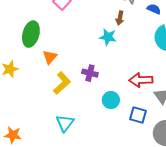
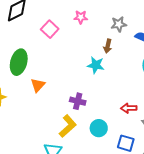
red arrow: (141, 80) -> (129, 108), size x0.7
yellow L-shape: (62, 83) -> (68, 126), moved

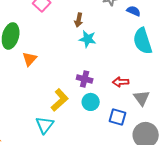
brown arrow: (108, 46) -> (79, 20), moved
purple cross: (78, 101) -> (85, 79), moved

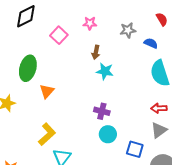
red arrow: (121, 82) -> (159, 108), moved
gray triangle: (142, 98) -> (159, 130), turned 30
yellow L-shape: (60, 100) -> (47, 134), moved

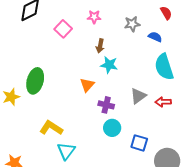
green ellipse: (28, 68) -> (35, 81), moved
orange triangle: (47, 91) -> (87, 85), moved
gray triangle: (159, 130) -> (138, 96), moved
yellow L-shape: (47, 134) -> (51, 128), turned -105

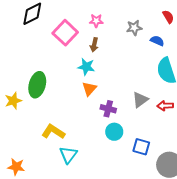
pink square: (63, 29) -> (65, 33), size x1.4
brown arrow: (100, 46) -> (94, 45), moved
cyan star: (109, 65) -> (86, 67), moved

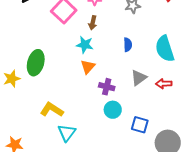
blue semicircle: (157, 41) -> (128, 45), moved, turned 64

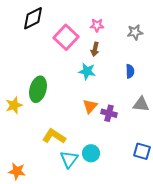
orange triangle: (88, 67) -> (90, 106), moved
gray triangle: (139, 78) -> (141, 104), turned 42
cyan circle: (113, 110) -> (91, 153), moved

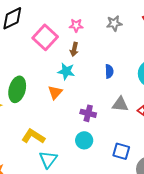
gray star: (135, 32) -> (114, 23), moved
orange triangle: (90, 106) -> (55, 92), moved
cyan circle: (91, 153) -> (84, 140), moved

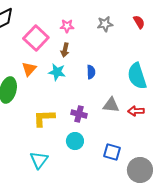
blue semicircle: (109, 71) -> (91, 72), moved
orange triangle: (55, 92) -> (29, 69), moved
yellow L-shape: (33, 136) -> (44, 118), moved, turned -35

